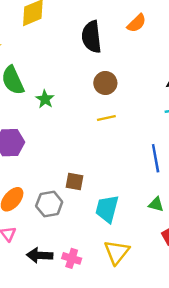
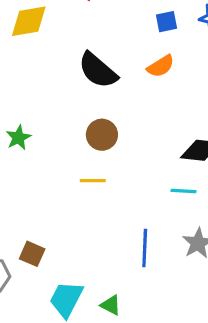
black semicircle: (92, 37) -> (98, 70), turned -56
green triangle: (156, 204) -> (111, 305), moved

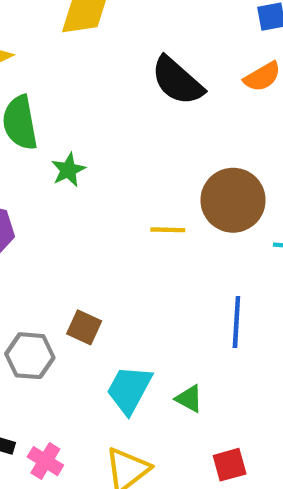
brown circle: (102, 135) -> (233, 200), moved, size x1.5

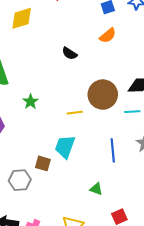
black semicircle: (177, 81) -> (70, 53), moved, size x0.6
green star: (68, 170) -> (30, 102), moved
cyan trapezoid: (129, 390) -> (65, 147), moved

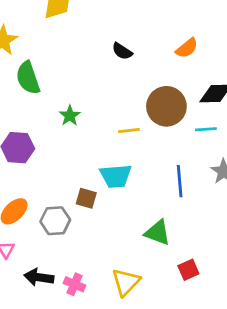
orange semicircle: (108, 36) -> (187, 48), moved
cyan trapezoid: (65, 147) -> (116, 176), turned -115
green triangle: (96, 189) -> (157, 233), size x1.5

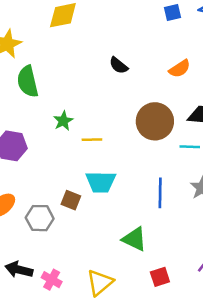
yellow line: (129, 131) -> (92, 140), moved

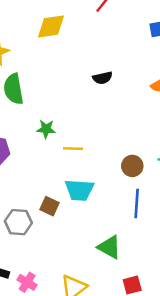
black semicircle: (119, 65) -> (102, 78), turned -54
green star: (63, 121) -> (46, 129), turned 30
brown circle: (155, 121) -> (132, 166), moved, size x0.6

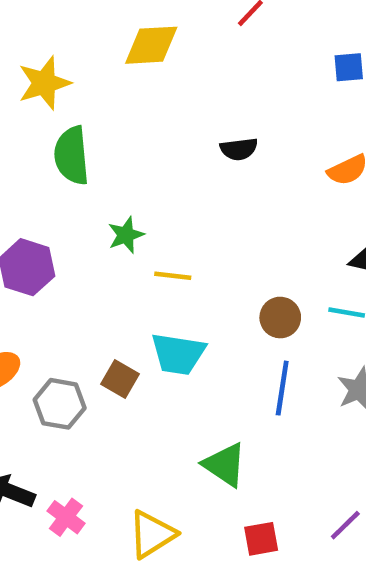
green star: (46, 129) -> (126, 235), turned -30

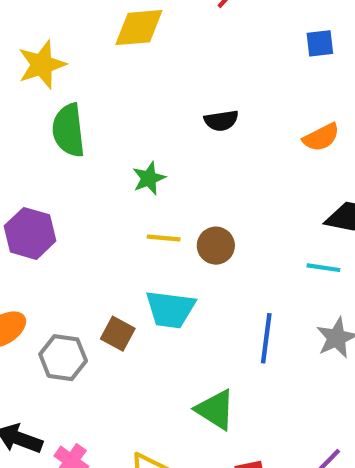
green star: (126, 235) -> (149, 178), moved
brown circle: (280, 318) -> (216, 246), moved

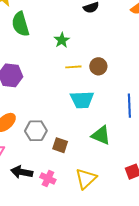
brown square: (118, 334) -> (60, 145), moved
green triangle: (215, 410) -> (101, 135), moved

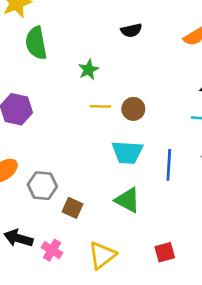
cyan trapezoid: (82, 100) -> (127, 152), moved

